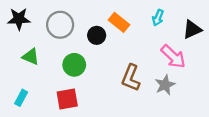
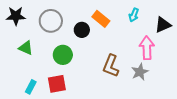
pink arrow: (173, 57) -> (147, 48), turned -135
cyan rectangle: (21, 98) -> (31, 87), moved

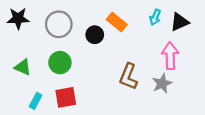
black triangle: (163, 25) -> (179, 22), moved
green triangle: (26, 48) -> (23, 67), moved
green circle: (63, 55) -> (60, 63), moved

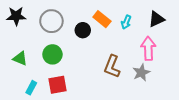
cyan arrow: (155, 17) -> (126, 22), moved

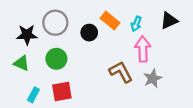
black star: (16, 16) -> (27, 35), moved
pink arrow: (148, 48) -> (143, 49), moved
brown L-shape: (112, 67) -> (121, 72), turned 130

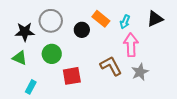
red square: (62, 92) -> (72, 76), moved

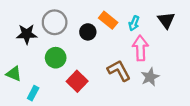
black triangle: (155, 19) -> (166, 20), turned -42
green triangle: (20, 58) -> (14, 74), moved
red square: (72, 76) -> (77, 81), turned -36

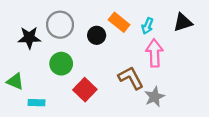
black triangle: (166, 20) -> (183, 22), turned 48
gray star: (150, 77) -> (154, 97), moved
cyan rectangle: (33, 93) -> (36, 103), turned 64

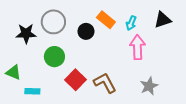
brown L-shape: (131, 78) -> (105, 83), moved
gray star: (154, 97) -> (149, 86), moved

